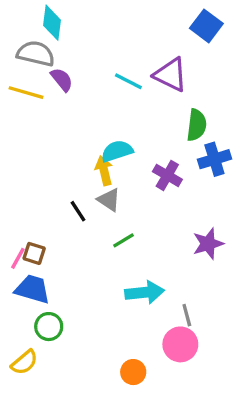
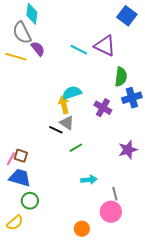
gray semicircle: (36, 54) -> (22, 33), turned -130
black line: (78, 211) -> (56, 130), moved, turned -32
cyan arrow: (145, 292) -> (89, 180), size x0.7

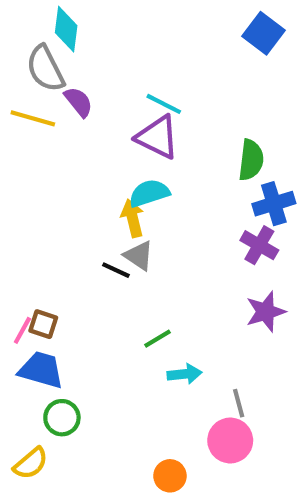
purple triangle: (105, 46) -> (158, 137), moved
purple cross: (103, 108) -> (259, 245), moved
green line: (76, 148) -> (158, 339), moved

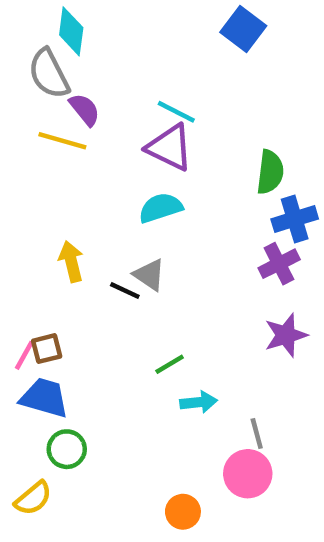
blue square: (263, 33) -> (243, 29), moved
yellow line: (33, 118) -> (62, 141), moved
yellow arrow: (133, 218) -> (71, 261), moved
purple cross: (259, 245) -> (279, 264), turned 33
brown square: (43, 324) -> (47, 349), turned -32

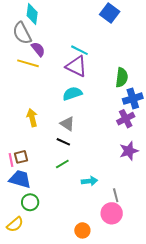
black line: (125, 290) -> (63, 142), moved
pink line: (24, 355) -> (11, 160), turned -40
green line: (170, 364) -> (62, 164), moved

